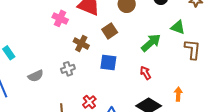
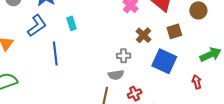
blue square: (108, 63) -> (164, 61), size x1.4
gray semicircle: (36, 76) -> (116, 75), moved

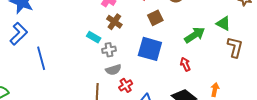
cyan rectangle: (71, 23) -> (94, 37), moved, turned -32
brown cross: (144, 35) -> (114, 22), moved
gray semicircle: (116, 75) -> (113, 70), moved

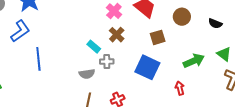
gray semicircle: (113, 70) -> (87, 74), moved

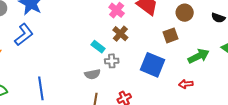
brown square: (158, 37) -> (170, 35), moved
blue line: (38, 59) -> (41, 88), moved
red arrow: (180, 88) -> (186, 84), turned -80

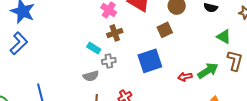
brown cross: (120, 34) -> (115, 33), turned 35
green arrow: (199, 56) -> (208, 71), moved
blue square: (153, 65) -> (150, 61), turned -35

